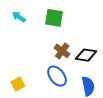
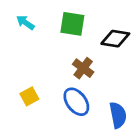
black diamond: (86, 55) -> (115, 39), moved
yellow square: (18, 84) -> (29, 96), moved

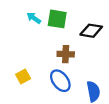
cyan arrow: (25, 23) -> (34, 18), moved
brown cross: (83, 68) -> (66, 54), turned -35

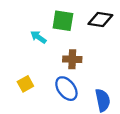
cyan arrow: (34, 18) -> (38, 37), moved
black diamond: (91, 31) -> (100, 20), moved

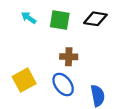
cyan arrow: (38, 37) -> (29, 18), moved
yellow square: (25, 84) -> (24, 80), size x1.5

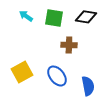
brown cross: (69, 57) -> (69, 45), moved

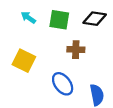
yellow square: (22, 72) -> (24, 61), moved, turned -35

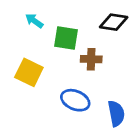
green square: (59, 20) -> (66, 38), moved
blue ellipse: (63, 84) -> (75, 100), turned -30

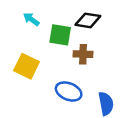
black diamond: (114, 22) -> (88, 20), moved

